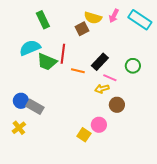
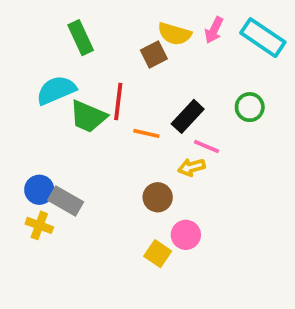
green circle: (133, 66) -> (250, 107), moved
brown circle: (117, 105) -> (158, 197), moved
yellow cross: (19, 128) -> (39, 225), moved, turned -32

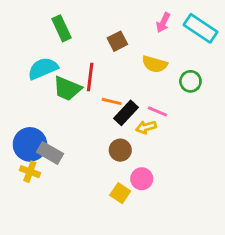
yellow semicircle: (175, 34) -> (155, 64), moved
black rectangle: (188, 116) -> (126, 113), moved
blue circle: (39, 190) -> (30, 144), size x1.5

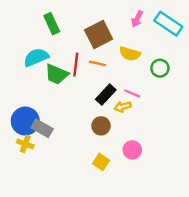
brown square: (117, 41) -> (99, 34), size x1.6
orange line: (112, 101) -> (97, 63), moved
pink circle: (142, 179) -> (132, 150), moved

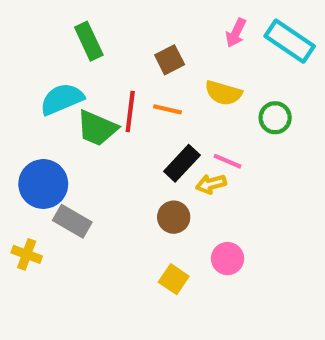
brown square: (99, 34) -> (170, 60), size x0.6
blue circle: (25, 121) -> (43, 184), moved
yellow cross: (25, 144) -> (27, 254), moved

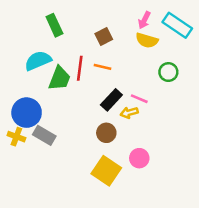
yellow semicircle: (223, 93) -> (147, 40), moved
green trapezoid: (97, 128) -> (59, 78), turned -92
yellow cross: (27, 254) -> (16, 137), moved
yellow square: (174, 279) -> (106, 171), size x1.6

